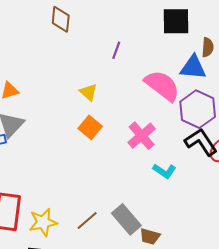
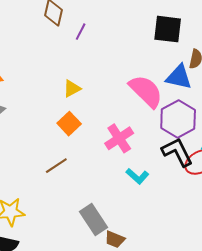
purple line: (116, 50) -> (81, 32), moved
yellow triangle: (88, 92) -> (72, 89), turned 42
brown line: (87, 221) -> (56, 166), moved

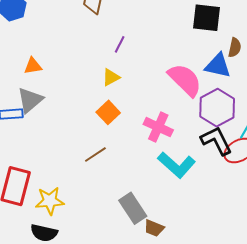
purple line: (81, 32) -> (120, 44), moved
pink cross: (119, 138) -> (158, 127), turned -32
cyan L-shape: (137, 176) -> (177, 165), size x1.6

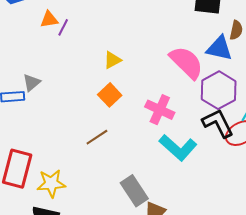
purple line: (120, 44) -> (63, 27), moved
orange triangle: (33, 66) -> (49, 19), moved
gray triangle: (30, 100) -> (32, 83), size x0.7

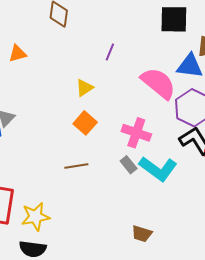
purple line: (63, 27) -> (110, 52), moved
brown line: (97, 137) -> (76, 166), turned 30
gray rectangle: (134, 191) -> (129, 165), moved, size x0.6

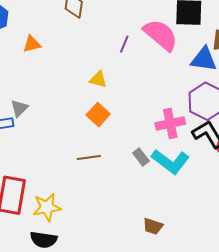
pink semicircle: (158, 83) -> (161, 35), moved
yellow triangle: (84, 88) -> (98, 79), turned 48
pink cross: (136, 133) -> (170, 123), moved, turned -32

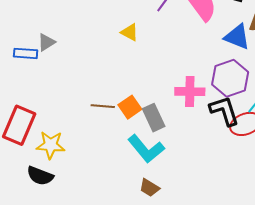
orange square: (98, 115) -> (130, 107), moved
gray rectangle: (141, 157) -> (154, 118), size x1.5
cyan L-shape: (170, 162) -> (146, 149), moved

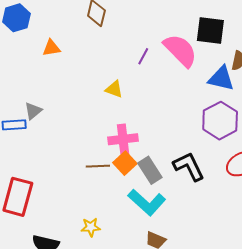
pink cross: (190, 92) -> (123, 139), moved
black L-shape: (224, 111) -> (189, 166), moved
yellow star: (51, 145) -> (91, 227), moved, size x0.7

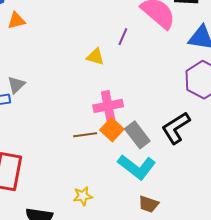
orange triangle: (51, 48) -> (16, 21), moved
purple line: (143, 56) -> (123, 37), moved
black L-shape: (189, 166) -> (176, 128), turned -92

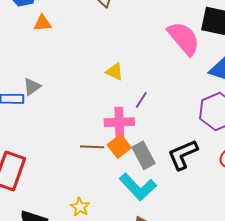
purple line: (123, 37) -> (141, 100), moved
yellow star: (83, 196) -> (80, 207), turned 30

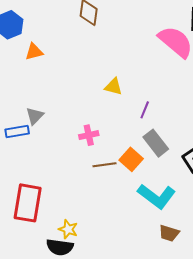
pink cross: (119, 122) -> (89, 135), moved, size x0.7
gray rectangle: (144, 155) -> (156, 143), moved
yellow star: (80, 207) -> (68, 229), moved

